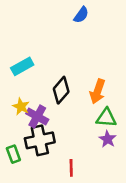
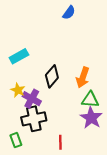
purple star: (108, 139) -> (91, 118), size x1.5
green rectangle: (13, 154) -> (16, 140), moved

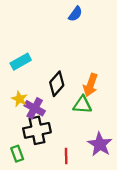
green triangle: (90, 100) -> (82, 105), moved
purple star: (91, 118) -> (100, 144), moved

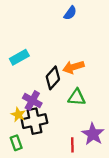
orange arrow: (91, 85) -> (73, 67), moved, turned 54
yellow star: (19, 99) -> (18, 115), moved
red line: (66, 156) -> (72, 145), moved

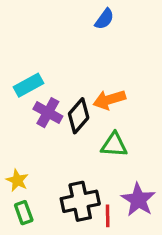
purple cross: (32, 101) -> (48, 113), moved
yellow star: (18, 115) -> (17, 180), moved
black cross: (34, 121) -> (80, 201), moved

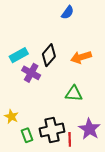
orange arrow: (109, 100) -> (81, 57), moved
black diamond: (79, 116) -> (49, 55), moved
green rectangle: (24, 213) -> (27, 135), moved

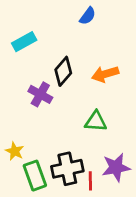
cyan rectangle: (19, 55) -> (24, 42), moved
purple star: (89, 129) -> (116, 167), turned 30
green rectangle: (27, 135) -> (35, 176), size x1.5

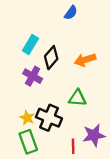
cyan rectangle: (24, 42) -> (30, 44), moved, turned -30
yellow star: (15, 151) -> (27, 118), moved
black cross: (67, 169) -> (49, 118), moved, turned 35

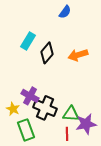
purple cross: (33, 76) -> (30, 96), moved
green triangle: (77, 98) -> (71, 114), moved
yellow star: (27, 118) -> (13, 109), moved

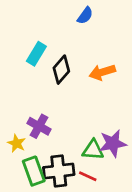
black cross: (45, 108) -> (59, 171), moved, turned -30
purple star: (86, 124) -> (113, 143), moved
red line: (67, 134) -> (88, 176), turned -64

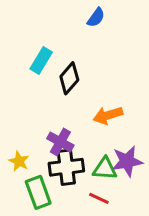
orange arrow: (102, 72) -> (108, 115), moved
purple cross: (39, 126) -> (60, 142), moved
black cross: (59, 171) -> (66, 167), moved

